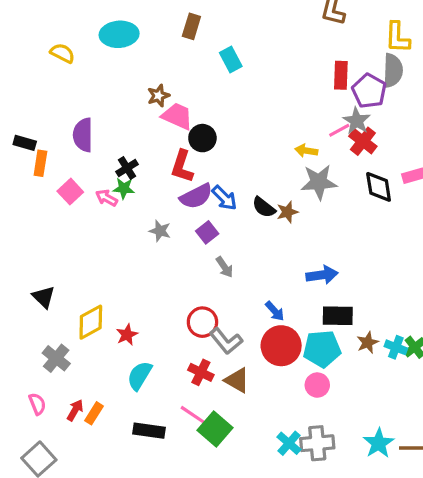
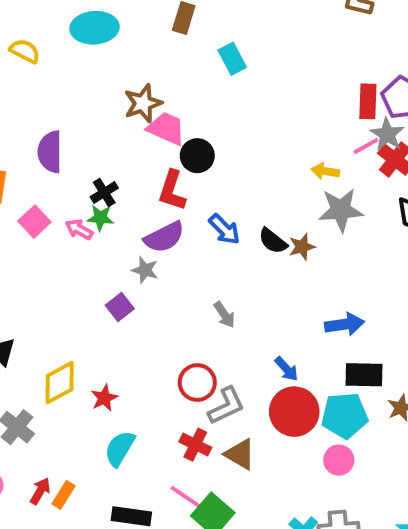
red rectangle: (341, 75) -> (368, 101), moved
brown star: (158, 96) -> (143, 103), size x1.4
purple semicircle: (196, 196) -> (164, 237), moved
purple square: (207, 232) -> (120, 307), moved
gray L-shape: (226, 341) -> (226, 406), turned -76

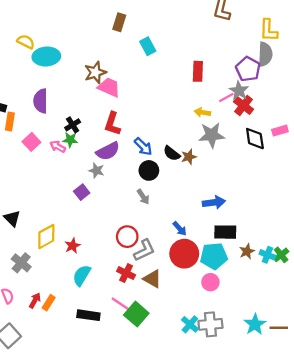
cyan ellipse: (95, 28) -> (46, 56), moved
red rectangle: (368, 101) -> (198, 71), moved
black circle: (197, 156) -> (149, 170), moved

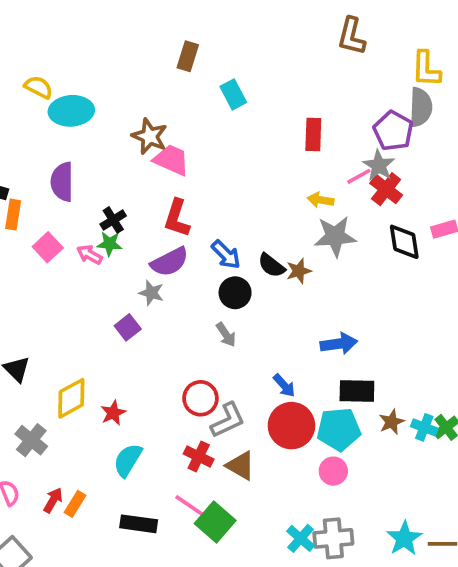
brown star: (95, 72) -> (150, 136), turned -30

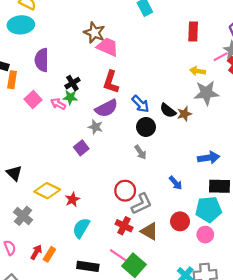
cyan ellipse: (71, 111) -> (21, 25), moved
yellow diamond: (71, 398) -> (47, 191), turned 55
red circle: (291, 426) -> (180, 221), moved, size x0.7

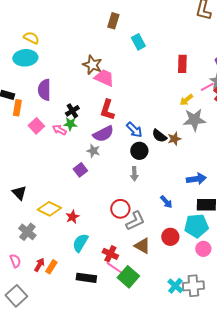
yellow arrow: (198, 71) -> (186, 100), turned -48
gray arrow: (140, 152) -> (134, 174), turned 32
red cross: (124, 226) -> (110, 254), moved
pink circle: (205, 235) -> (203, 249), moved

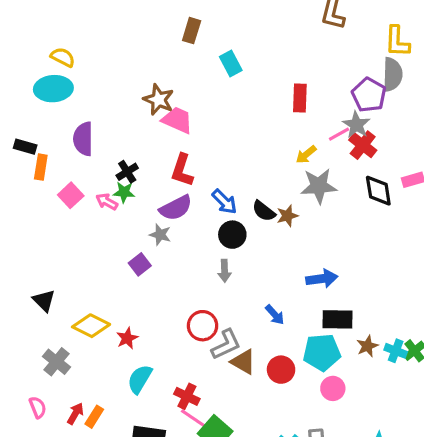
brown triangle: (142, 246) -> (243, 362), moved

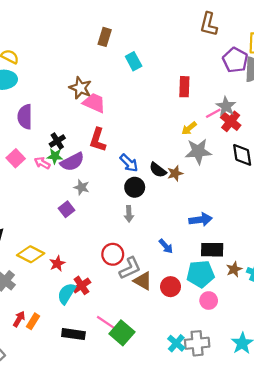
purple pentagon: (369, 95) -> (235, 60), moved
purple semicircle: (176, 208) -> (72, 162), moved
red cross: (187, 396) -> (82, 285), moved, turned 30

